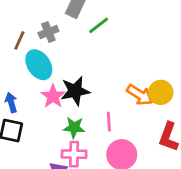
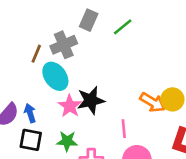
green line: (99, 25) -> (123, 27), moved
gray cross: (48, 32) -> (64, 45), size x1.4
green star: (74, 127) -> (67, 141), moved

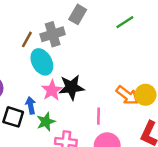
green line: (123, 27) -> (125, 22), moved
blue arrow: (30, 113) -> (31, 105), moved
green star: (67, 141) -> (46, 122), turned -30

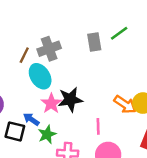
gray rectangle: (78, 14) -> (94, 42), moved, turned -36
blue arrow: (31, 105) -> (31, 119), turned -42

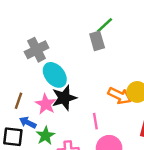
gray rectangle: (94, 42) -> (97, 41), moved
brown line: (24, 55) -> (19, 101), moved
cyan ellipse: (40, 76) -> (55, 75), moved

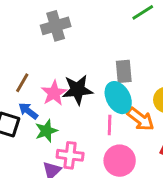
gray rectangle: (97, 41) -> (124, 71), moved
cyan ellipse: (55, 75) -> (118, 98), moved
orange arrow: (120, 96) -> (141, 119), moved

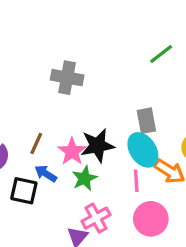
gray cross: (56, 26) -> (67, 78), turned 32
green star: (46, 131) -> (85, 178), moved
pink cross: (70, 155) -> (96, 218), turned -30

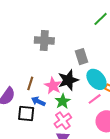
gray rectangle: (146, 121) -> (82, 57), moved
pink line: (136, 181) -> (95, 99), turned 64
pink cross: (96, 218) -> (63, 121), moved

